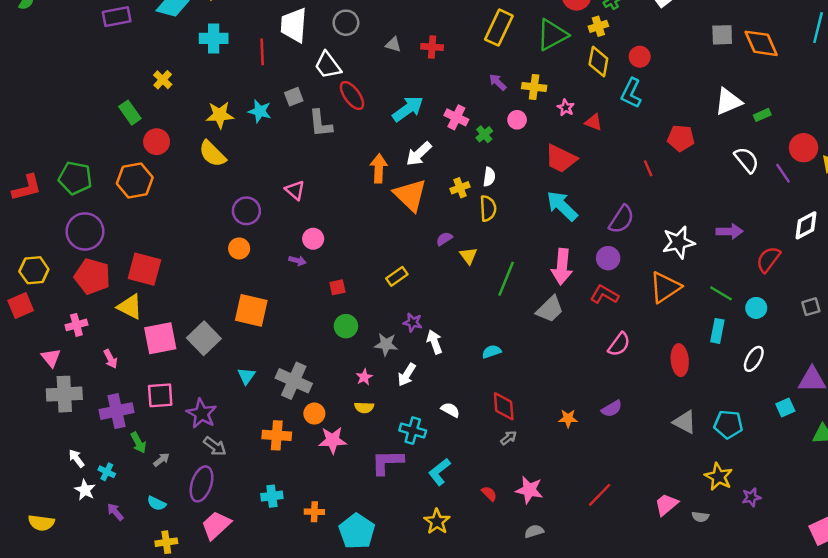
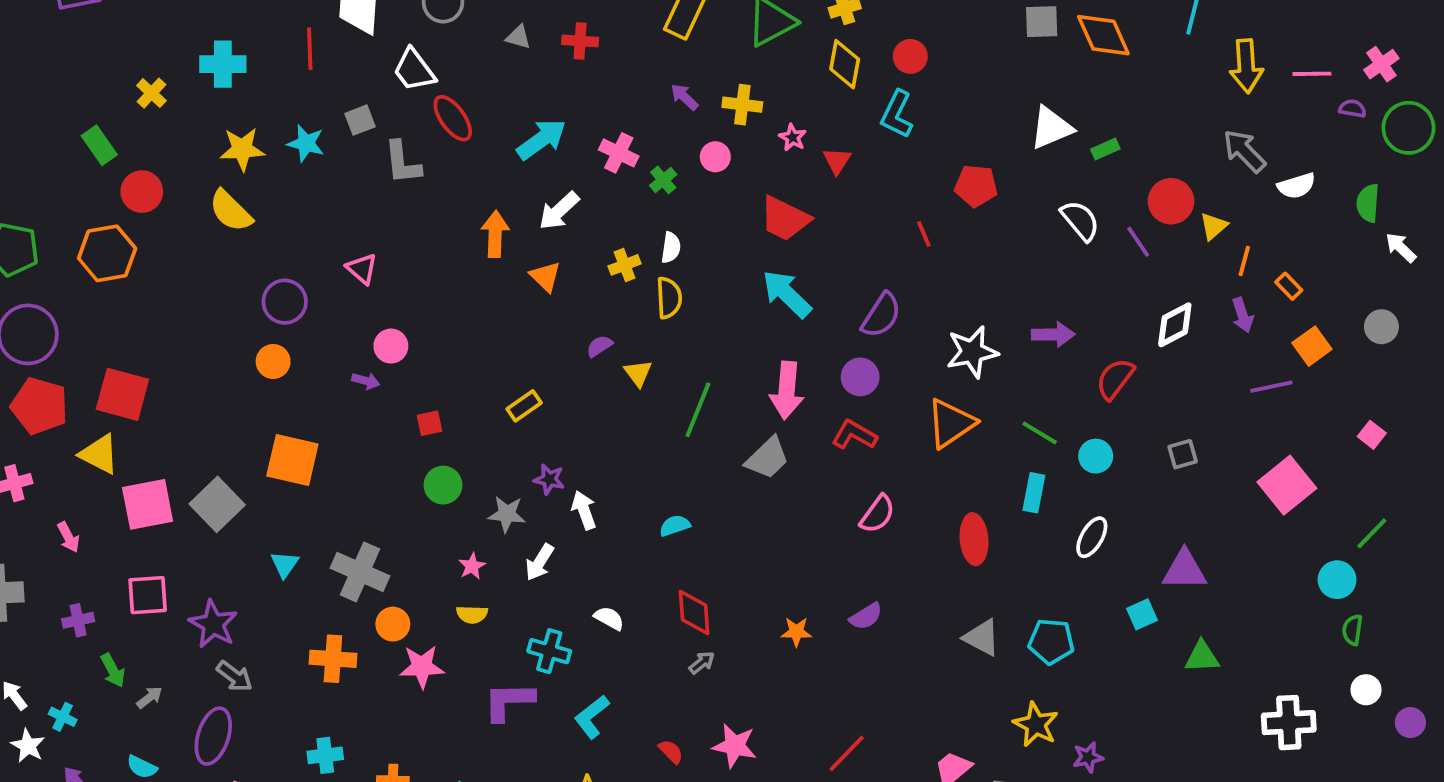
cyan cross: (214, 38) -> (223, 64), moved
red triangle: (594, 122) -> (837, 161), turned 42
orange triangle: (410, 195) -> (545, 277), size x0.6
purple cross: (117, 411) -> (78, 620), size x0.6

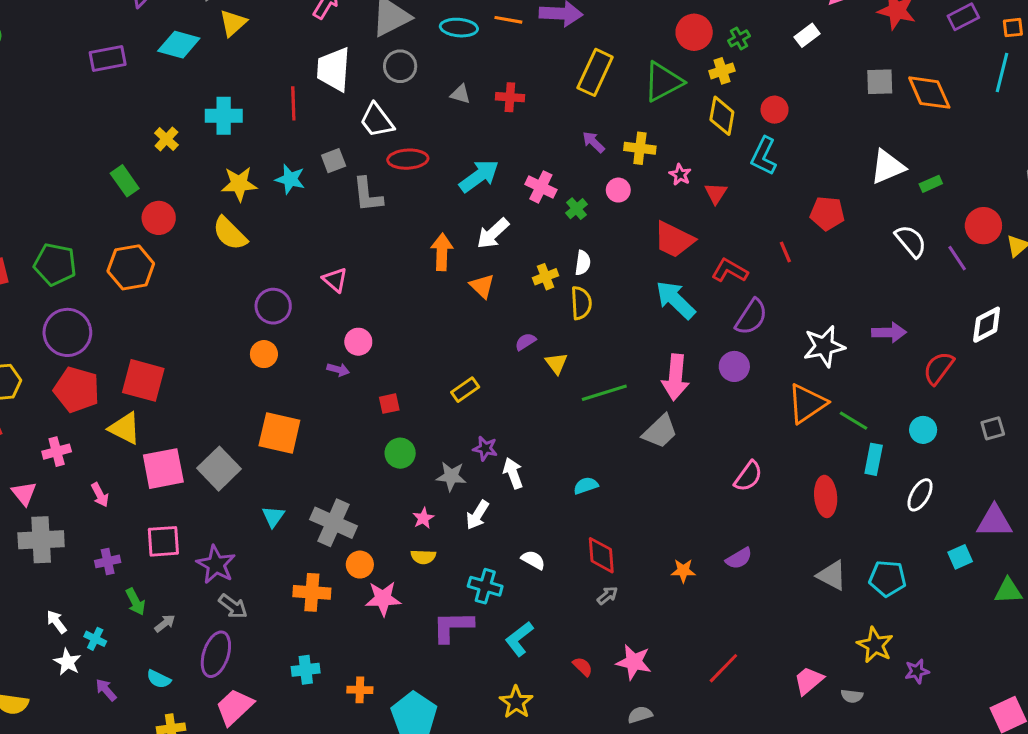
red ellipse: (453, 118) -> (408, 159), turned -57
green line: (698, 410) -> (604, 393), turned 51
green line: (1040, 433) -> (853, 421), moved
red L-shape: (854, 435) -> (730, 271), moved

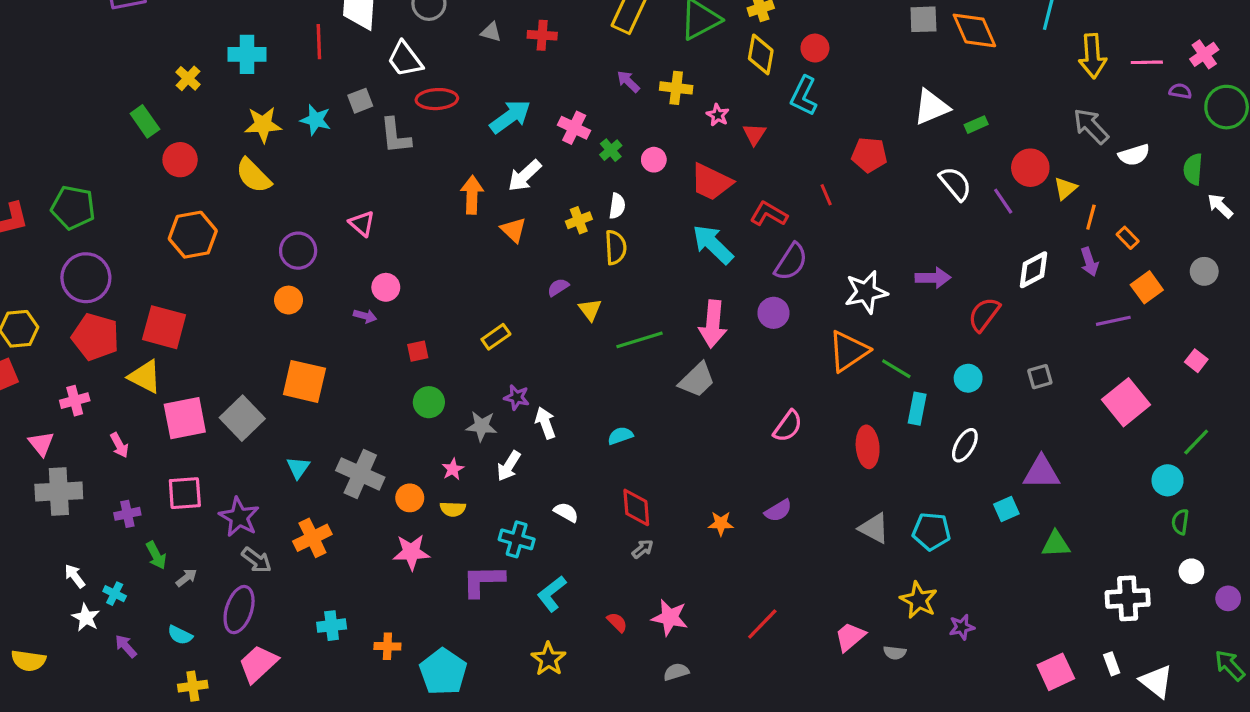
pink circle: (618, 190) -> (654, 160), moved
orange hexagon: (131, 267) -> (193, 235), moved
orange circle: (360, 565) -> (410, 498), moved
orange cross: (312, 592) -> (312, 538), moved, turned -30

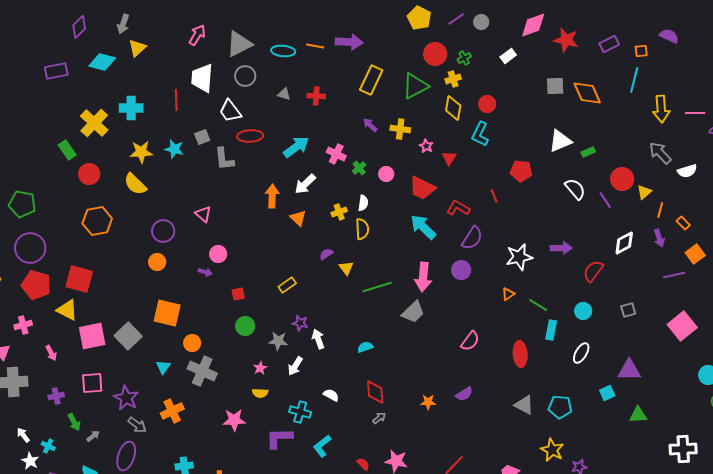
yellow cross: (188, 78) -> (94, 123), size x1.8
orange triangle: (848, 351) -> (508, 294), size x0.5
orange circle: (410, 498) -> (192, 343), moved

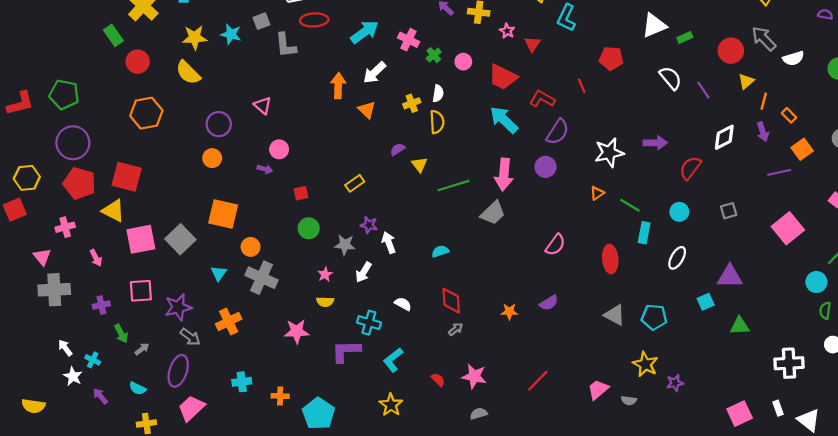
red circle: (622, 179) -> (731, 51), moved
purple star: (126, 398) -> (178, 307), turned 30

